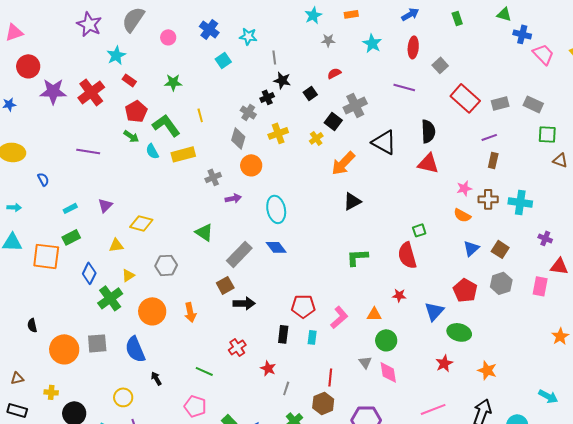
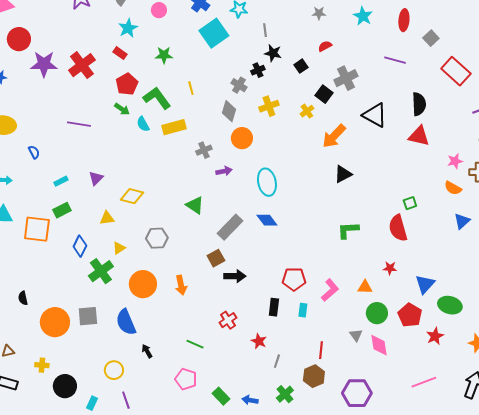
cyan star: (116, 55) -> (128, 28), moved
cyan square: (223, 60) -> (214, 33), size x1.8
red pentagon: (465, 290) -> (410, 315), moved

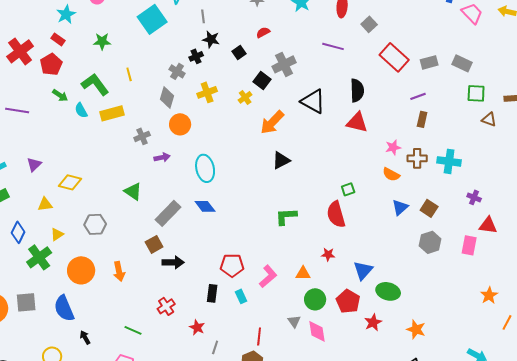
red pentagon: (127, 84) -> (51, 64), moved
cyan rectangle: (303, 310) -> (241, 296), turned -32

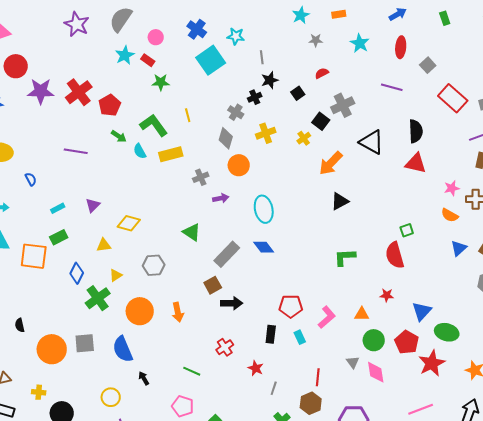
red rectangle: (58, 39) -> (148, 60), moved
black star: (211, 39) -> (270, 80), turned -30
red star: (373, 322) -> (432, 363), size x1.5

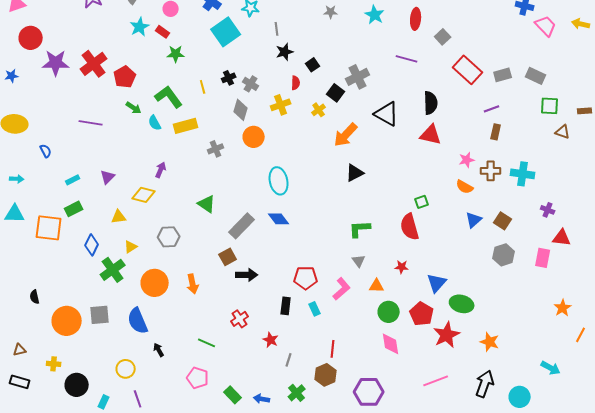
red semicircle: (322, 73) -> (296, 83), moved, turned 120
black cross: (255, 97) -> (229, 78), moved
purple arrow: (221, 198) -> (161, 170), moved, turned -56
gray triangle: (353, 362) -> (359, 261), moved

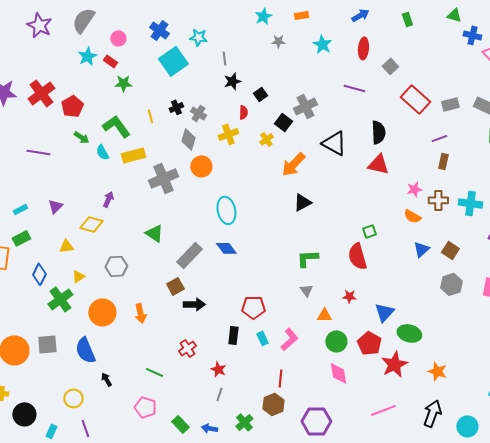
gray cross: (216, 149) -> (163, 178), size x1.8
pink L-shape: (342, 289) -> (289, 339), moved
gray line: (289, 360) -> (219, 394), moved

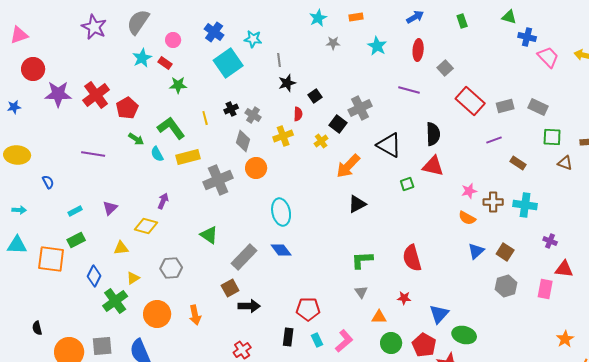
brown rectangle: (443, 161) -> (518, 163), moved, turned -70
green square: (369, 231) -> (407, 184), moved

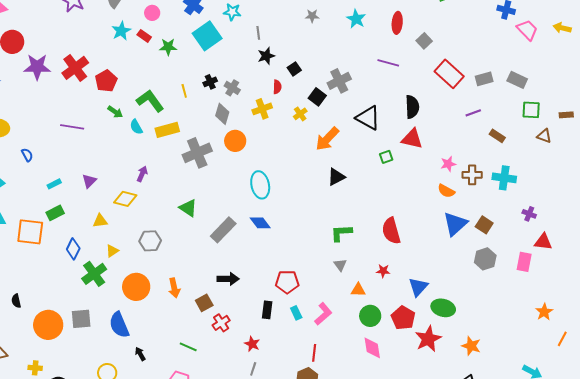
green star: (178, 85) -> (168, 47), moved
blue triangle: (476, 251) -> (455, 224), size x1.5
brown square: (230, 288) -> (204, 303), moved

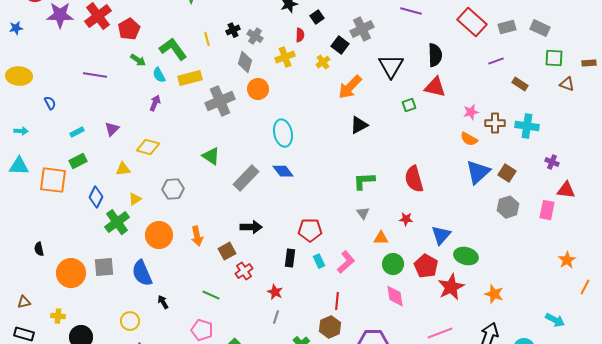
black triangle: (368, 118) -> (391, 66), turned 32
purple arrow: (142, 174) -> (155, 103), moved

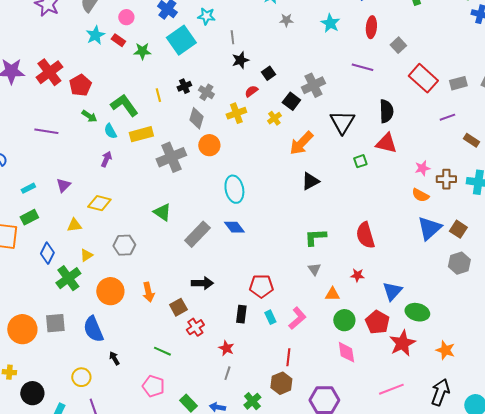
red semicircle: (300, 35) -> (251, 91), turned -128

